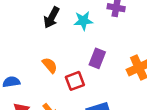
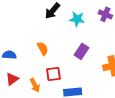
red square: (75, 81) -> (53, 74), moved

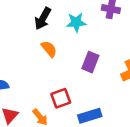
orange semicircle: (43, 48) -> (49, 49), moved

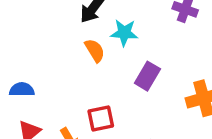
cyan star: (76, 22) -> (124, 33), moved

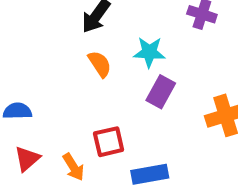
cyan star: (124, 33) -> (149, 52), moved

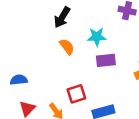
purple rectangle: (161, 92) -> (106, 60), turned 60

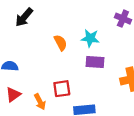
black arrow: (62, 17) -> (24, 17), moved

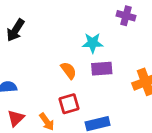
orange semicircle: (61, 43) -> (69, 70), moved

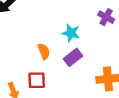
purple rectangle: (102, 69) -> (73, 57), turned -48

